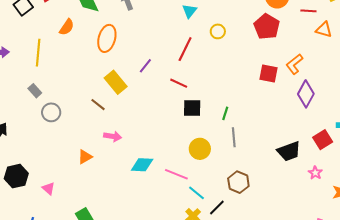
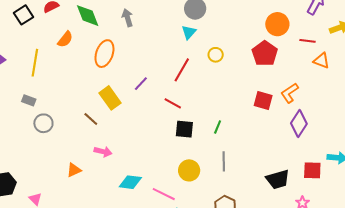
gray rectangle: (35, 91) -> (29, 100), turned -32
green line: (225, 113) -> (218, 127), moved
red square: (323, 140) -> (312, 170), turned 30

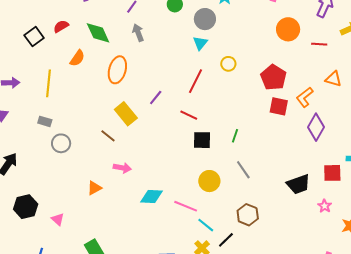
red pentagon: (265, 53) -> (273, 77), moved
orange triangle: (321, 61) -> (333, 79), moved
gray line: (224, 161) -> (243, 170), turned -30

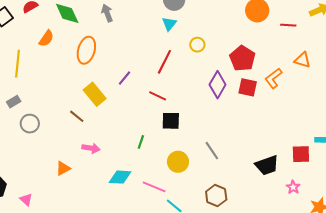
gray rectangle: (45, 121) -> (14, 102), turned -48
purple diamond: (316, 127) -> (218, 85), moved
green line: (235, 136) -> (141, 142), moved

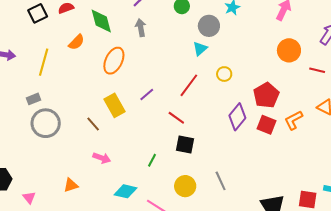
gray circle: (30, 124) -> (46, 123), size x1.5
orange triangle: (63, 168) -> (71, 185), moved

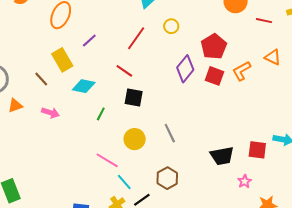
purple line: (147, 95) -> (89, 41), moved
orange triangle: (71, 185) -> (15, 105), moved
cyan diamond: (125, 191) -> (84, 86), moved

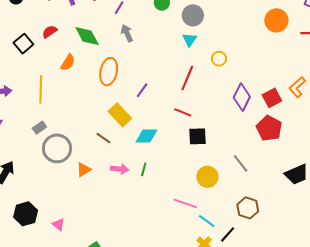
red pentagon: (214, 47) -> (269, 128), moved
red square: (215, 76) -> (272, 98), turned -36
green line: (101, 114) -> (144, 169), moved

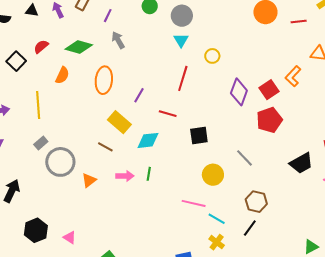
green diamond: (87, 36) -> (79, 47), turned -40
red line: (183, 112) -> (168, 114), moved
red pentagon: (269, 128) -> (269, 120), turned 30
black line: (228, 234) -> (250, 228), moved

